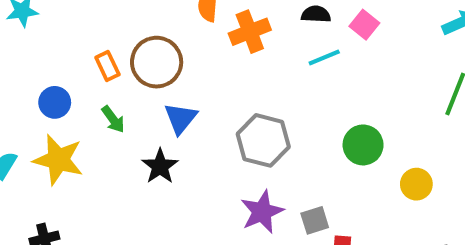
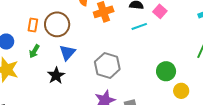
orange rectangle: (107, 66) -> (33, 25), turned 32
green arrow: (113, 119) -> (34, 51), turned 64
green circle: (363, 145) -> (166, 71), moved

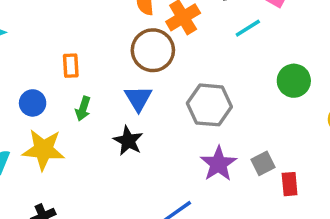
brown circle: (57, 24) -> (153, 50), moved
green circle: (166, 71) -> (294, 81), moved

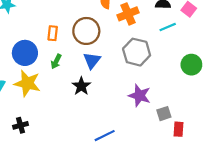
brown circle: (153, 50) -> (86, 31), moved
blue circle: (33, 103) -> (25, 53), size x1.5
gray hexagon: (209, 105) -> (137, 52), moved
purple star: (218, 164) -> (140, 95), moved, turned -30

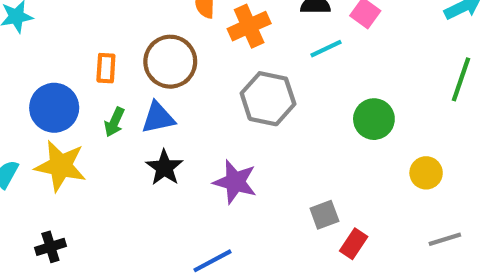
blue triangle: (92, 60) -> (158, 118), moved, turned 42
purple star: (140, 95) -> (235, 182), moved
red rectangle: (179, 129) -> (354, 244), turned 32

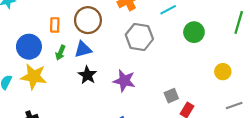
green circle: (374, 119) -> (194, 32), moved

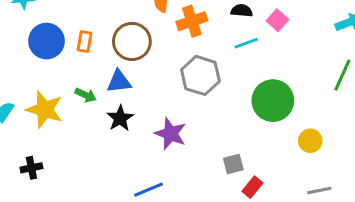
green circle: (194, 32) -> (273, 101), moved, size x1.4
blue circle: (29, 47) -> (46, 41), moved
green arrow: (60, 53) -> (86, 95), moved, turned -96

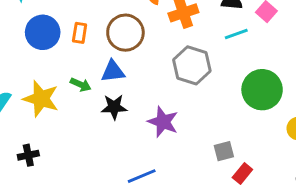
black star: (120, 118) -> (114, 107), turned 30

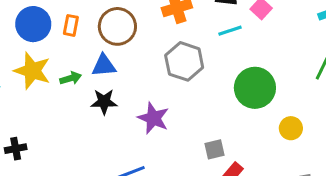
green arrow: (81, 85) -> (71, 78), turned -42
yellow star: (41, 99) -> (32, 71), moved

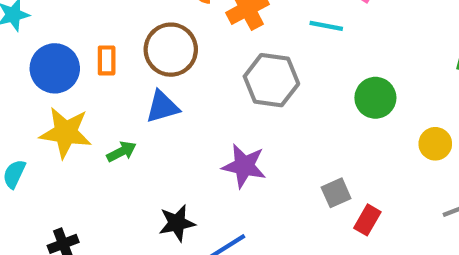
cyan line: (230, 31) -> (326, 26), turned 40
green arrow: (71, 78) -> (122, 152), moved
green circle: (255, 88) -> (375, 98), size x0.7
black star: (104, 102) -> (177, 223), moved

